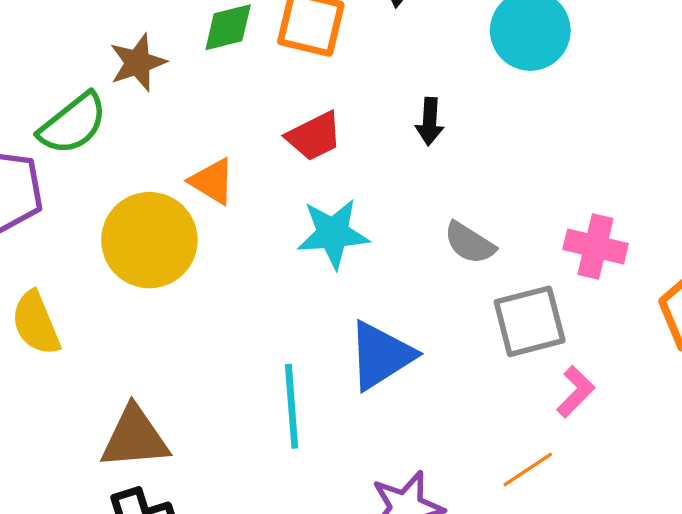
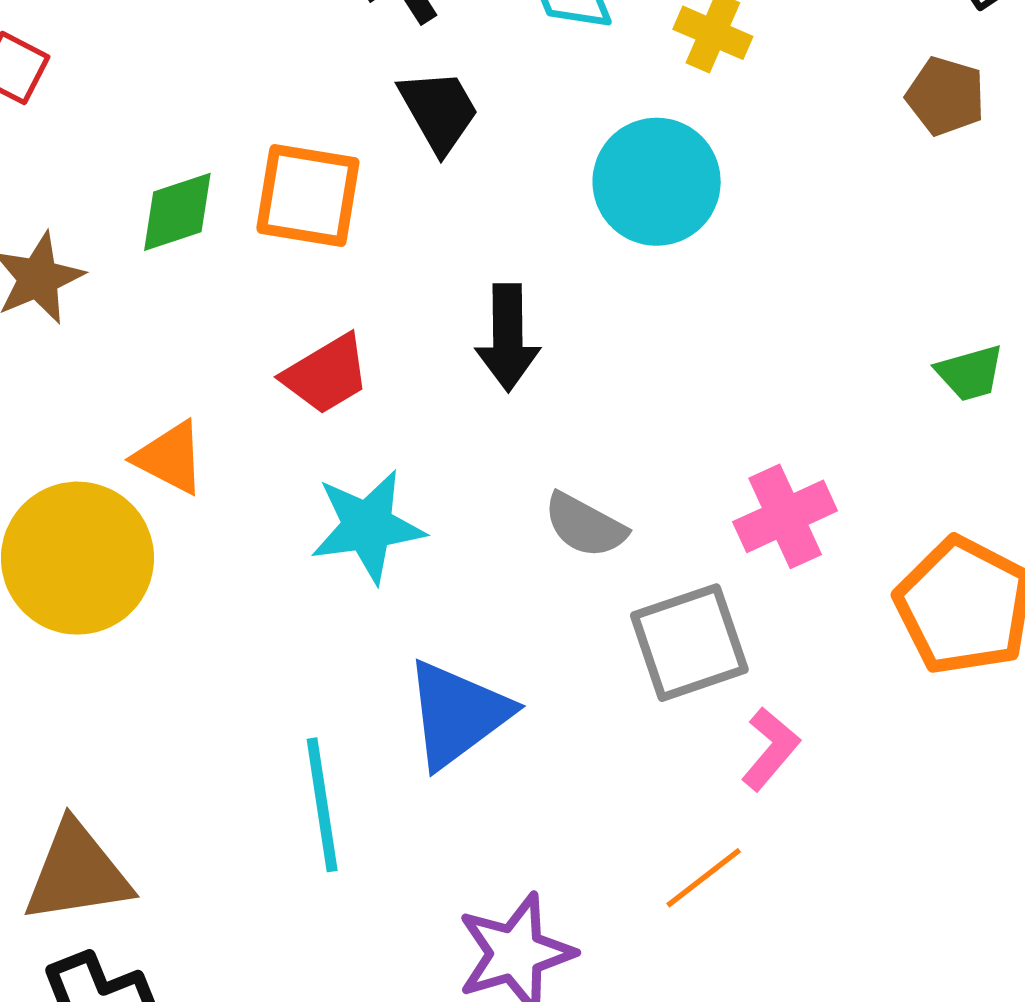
black arrow: (430, 121) -> (508, 338), size x1.4
pink cross: (596, 246) -> (785, 516), turned -34

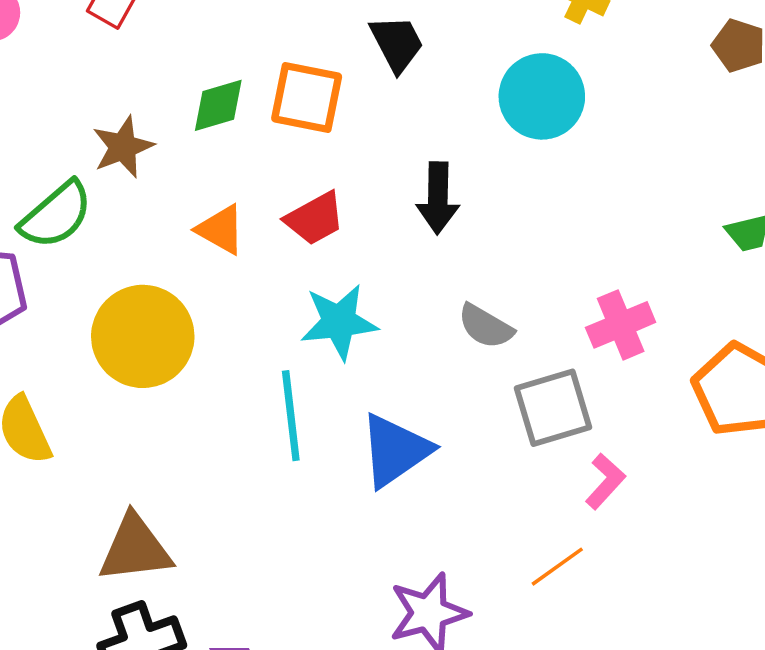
orange triangle: (170, 458) -> (221, 229), moved
cyan line: (322, 805) -> (291, 416), moved

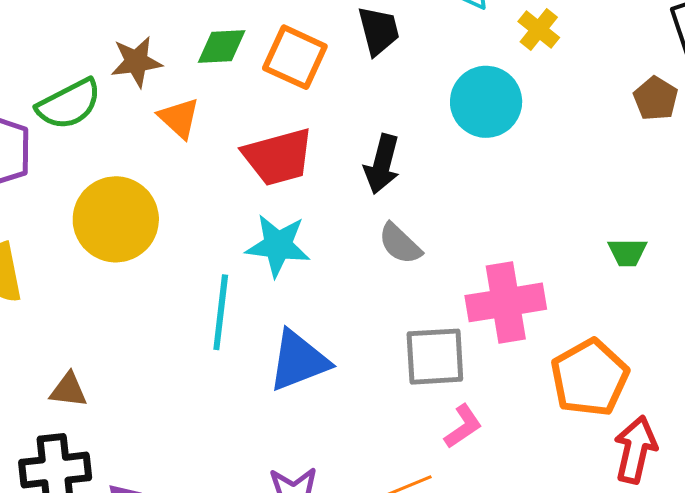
red trapezoid: (315, 218) -> (278, 157), size x1.4
orange triangle: (221, 229) -> (179, 118), moved
pink cross: (621, 325) -> (506, 302), size x1.4
gray semicircle: (486, 326) -> (400, 244), moved
brown triangle: (135, 549) -> (69, 390), size x0.6

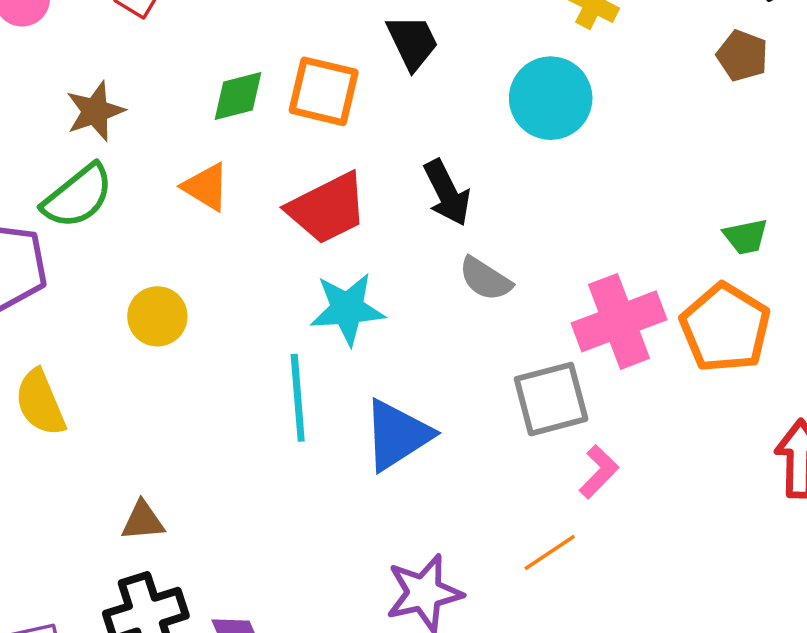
brown star: (136, 62) -> (95, 111), moved
black arrow: (382, 164) -> (447, 193), turned -30
yellow circle: (116, 219) -> (157, 316), size x0.6
orange pentagon: (590, 378) -> (725, 328), moved

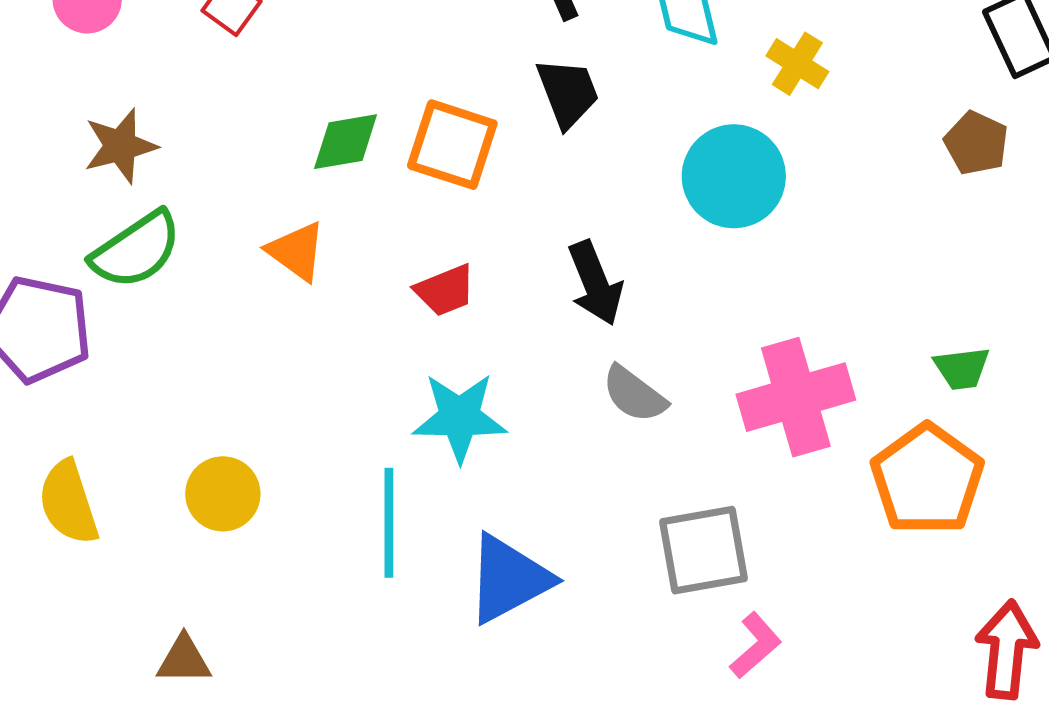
brown star: (95, 111) -> (120, 146), moved
red trapezoid: (327, 208) -> (445, 290), size x0.6
yellow circle: (157, 316) -> (223, 494), moved
pink cross: (619, 321) -> (796, 397), moved

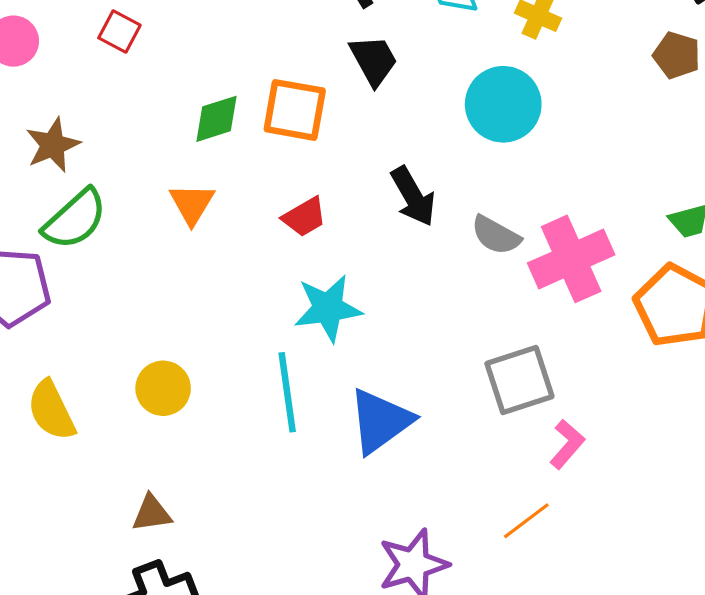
orange triangle: (296, 251) -> (192, 204), turned 33
gray semicircle: (634, 394) -> (496, 235), moved

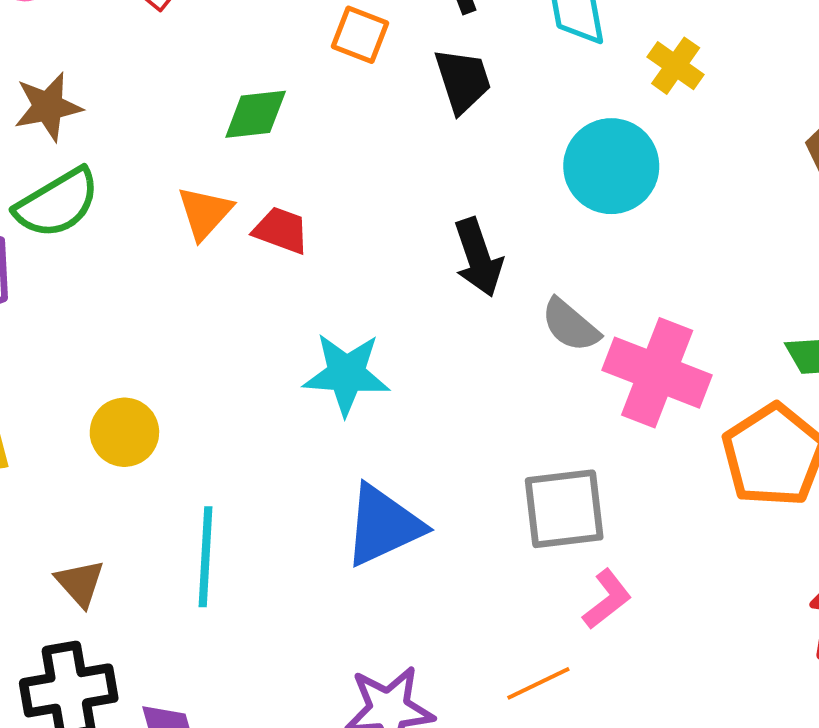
orange square: (295, 110) -> (360, 35), moved, size x0.7
red trapezoid: (304, 217) -> (281, 230), moved, turned -141
pink cross: (571, 259) -> (657, 373), turned 34
cyan line: (287, 392) -> (205, 557), moved
brown triangle: (152, 513) -> (80, 583), turned 45

